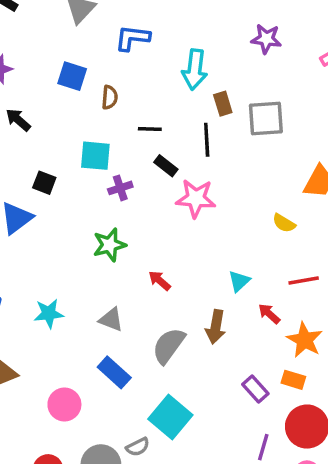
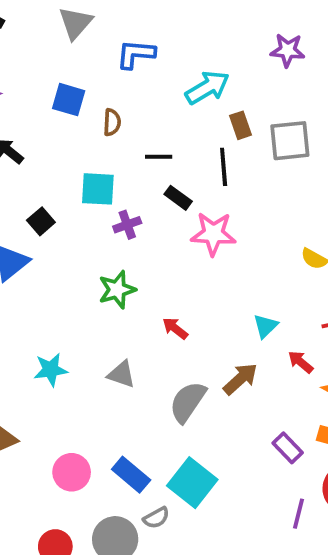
cyan arrow: (195, 69) -> (207, 88), turned -126
black square: (44, 183) -> (41, 221), turned 30
brown arrow: (216, 327) -> (240, 379), turned -140
blue rectangle: (114, 372) -> (131, 475), moved

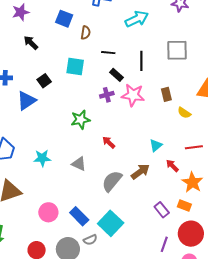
brown rectangle: (241, 125) -> (166, 94), moved
purple cross: (127, 225) -> (107, 95), moved

